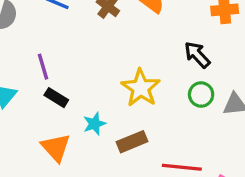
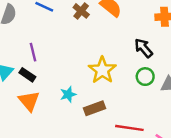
black rectangle: (56, 98) -> (27, 75), moved
orange triangle: (56, 148) -> (29, 101), moved

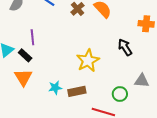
green circle: (145, 77) -> (120, 94), moved
cyan star: (68, 94) -> (55, 88), moved

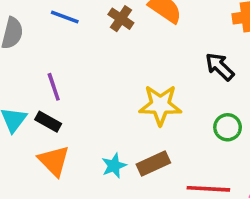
yellow star: (88, 61) -> (160, 105), turned -30
green circle: (120, 94) -> (228, 127), moved

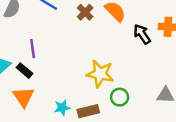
black arrow: (220, 67) -> (142, 34), moved
green circle: (228, 127) -> (120, 97), moved

